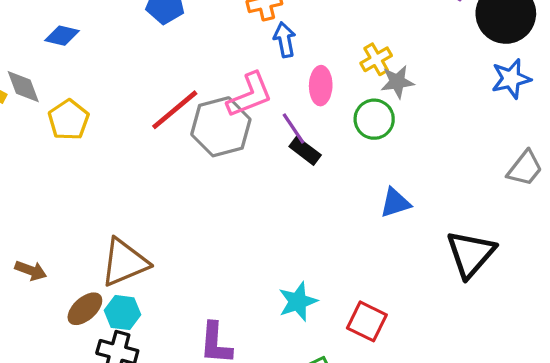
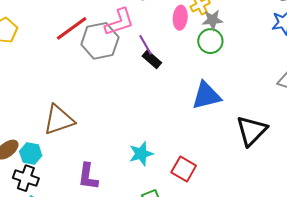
pink ellipse: (321, 86) -> (180, 18), moved
green circle: (374, 119) -> (210, 41), moved
blue triangle: (395, 203) -> (206, 96), size x1.5
brown triangle: (124, 262) -> (59, 120), moved

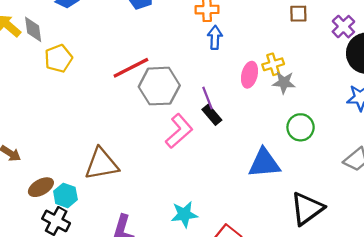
pink L-shape: (119, 22) -> (179, 131), moved, turned -32
green circle: (210, 41) -> (301, 127), moved

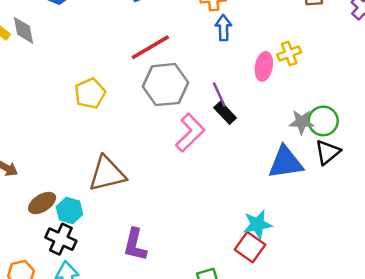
yellow pentagon: (58, 58) -> (90, 93), moved
red line: (131, 68) -> (150, 47), moved
gray star: (284, 83) -> (302, 122), moved
black triangle: (307, 209) -> (328, 152), moved, size x0.7
cyan star: (184, 214) -> (257, 224), moved

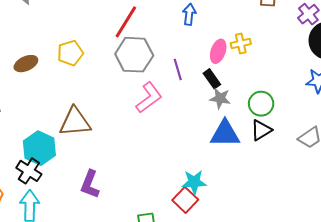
red line: (150, 47) -> (126, 22), turned -36
black rectangle: (225, 113) -> (212, 79), moved
gray star: (302, 122) -> (220, 98), moved
brown ellipse: (42, 203) -> (26, 64), moved
cyan hexagon: (70, 211) -> (39, 148), size x1.5

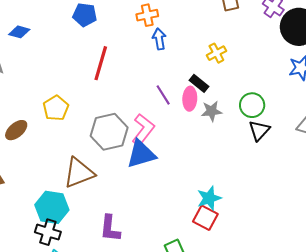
pink ellipse: (218, 51) -> (190, 99), moved
gray hexagon: (134, 55) -> (109, 132), moved
black rectangle: (212, 79) -> (199, 83), moved
blue triangle: (225, 134) -> (141, 154), moved

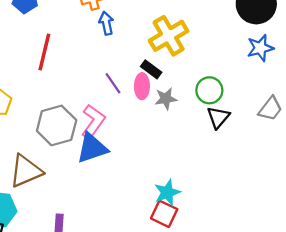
yellow cross: (216, 53) -> (169, 36), size x1.8

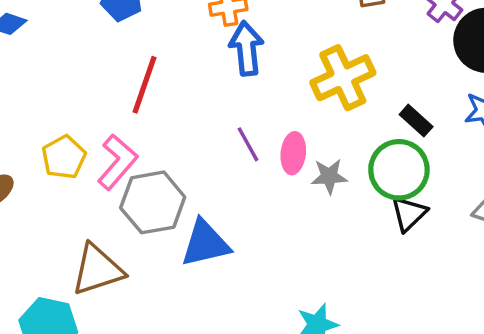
blue arrow: (106, 23) -> (247, 48), size x1.4
black rectangle: (151, 69) -> (416, 121), moved
green circle: (209, 90) -> (399, 170), size x1.4
pink L-shape: (93, 122) -> (117, 162), moved

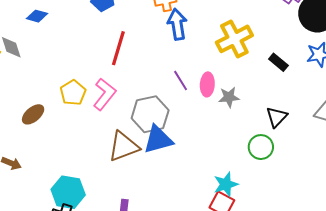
green circle: (399, 170) -> (261, 147), moved, size x0.7
gray hexagon: (153, 202) -> (150, 114), moved
brown triangle: (97, 270) -> (124, 147), moved

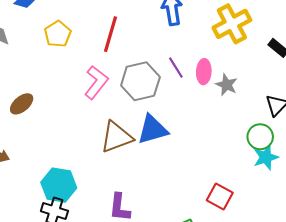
yellow pentagon: (73, 93) -> (58, 34), moved
gray star: (229, 97) -> (226, 85), turned 30
gray hexagon: (150, 114) -> (140, 81), moved
cyan star: (226, 184) -> (266, 157), moved

